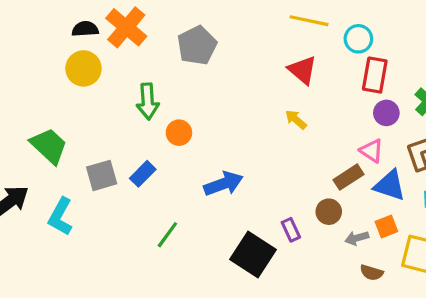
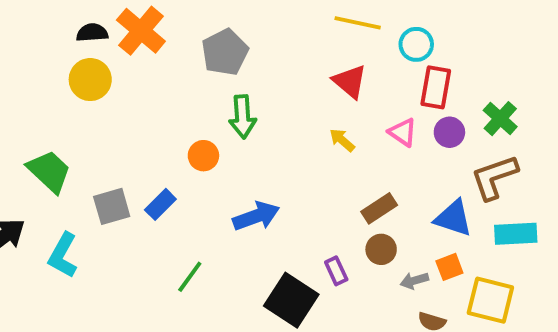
green arrow: (148, 101) -> (242, 117), moved
pink triangle: (372, 151) -> (403, 132), moved
brown rectangle: (349, 177) -> (379, 208), moved

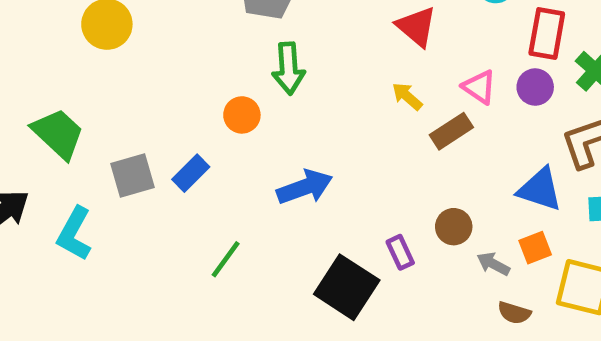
red rectangle: (436, 87) -> (547, 33), moved
brown rectangle: (379, 208) -> (451, 131), moved
gray arrow: (414, 281) -> (493, 264), turned 44

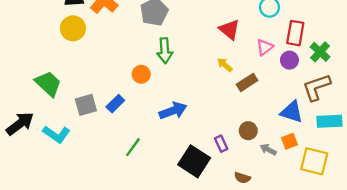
pink triangle: (479, 87) -> (265, 47), moved, turned 48
cyan L-shape: (74, 234) -> (56, 134), turned -84
brown semicircle: (514, 313) -> (242, 178), moved

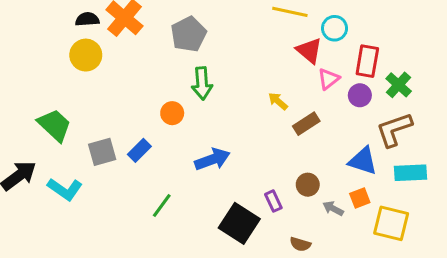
red triangle: (229, 30) -> (309, 51), moved

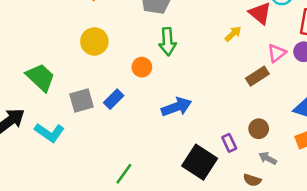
yellow circle: (86, 55) -> (94, 41), moved
pink triangle: (329, 79) -> (277, 53), moved
yellow arrow: (278, 101) -> (233, 34), moved, turned 96
green line: (162, 206) -> (124, 174), moved
gray arrow: (333, 208) -> (268, 158), moved

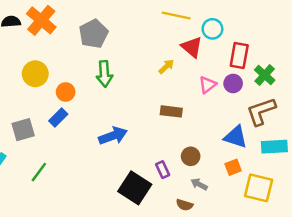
orange circle: (142, 67) -> (66, 92), moved
brown rectangle: (257, 76) -> (171, 111), moved, turned 40
blue rectangle: (114, 99) -> (58, 117), moved
green line: (124, 174) -> (39, 172), moved

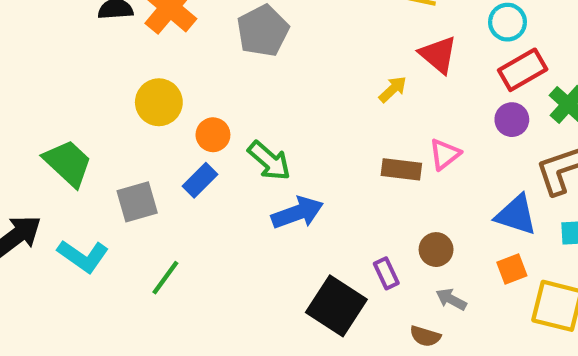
cyan circle: (212, 29) -> (508, 22), moved
red rectangle: (239, 56) -> (523, 70), turned 50
green arrow: (104, 74) -> (269, 161), moved, turned -45
pink triangle: (208, 85) -> (445, 154), moved

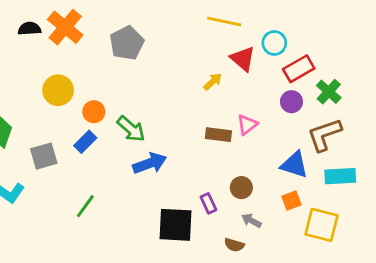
cyan circle: (508, 22) -> (274, 43), moved
green line: (165, 278) -> (85, 206), moved
black square: (336, 306) -> (175, 225), turned -30

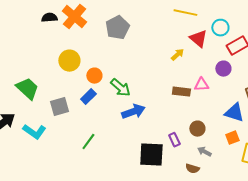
purple circle: (291, 102) -> (223, 69), moved
pink triangle: (247, 125) -> (201, 85), turned 35

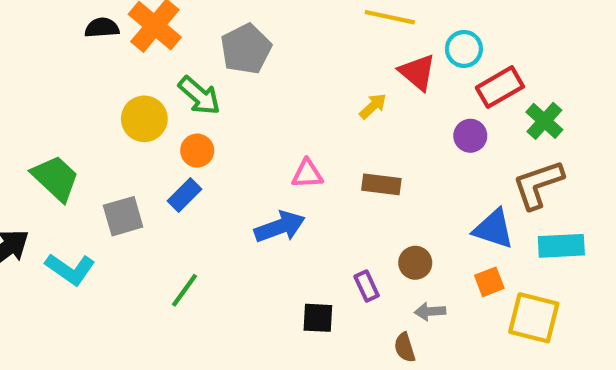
pink triangle: (201, 85) -> (307, 174), moved
green arrow: (120, 88) -> (199, 96), moved
gray arrow: (204, 152) -> (430, 311), turned -32
black square: (151, 155) -> (318, 318), size x0.6
brown semicircle: (192, 169) -> (405, 347), turned 56

